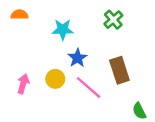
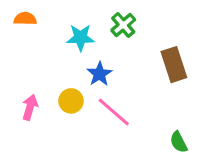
green cross: (113, 20) -> (123, 25), moved
brown rectangle: (119, 70) -> (174, 65), moved

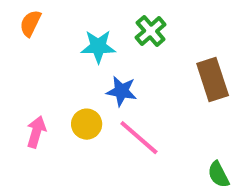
orange semicircle: (25, 19) -> (30, 23), turned -65
blue star: (100, 74) -> (122, 91), turned -30

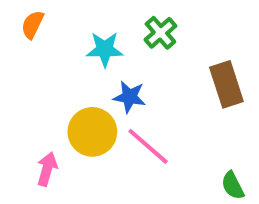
yellow circle: (87, 124) -> (92, 132), size x1.5
pink arrow: (36, 132) -> (47, 169), moved

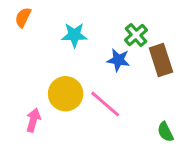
green cross: (160, 33) -> (136, 35), moved
blue star: (130, 97) -> (118, 60), moved

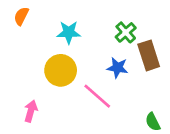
blue star: (118, 60) -> (118, 68), moved
yellow circle: (66, 94) -> (61, 70), moved

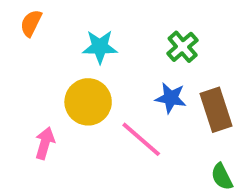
brown rectangle: (149, 55) -> (216, 110), moved
pink arrow: (31, 111) -> (45, 143), moved

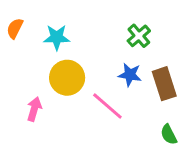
orange semicircle: (31, 23) -> (15, 28), moved
cyan star: (100, 47) -> (57, 37), moved

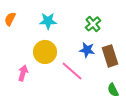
cyan star: (57, 37) -> (48, 21), moved

